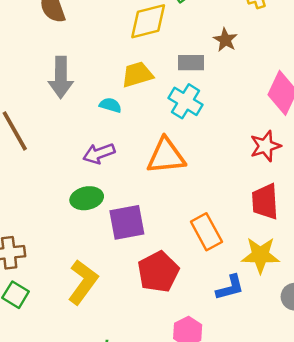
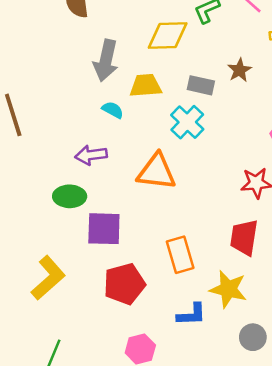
gray arrow: (61, 77) -> (106, 61), moved

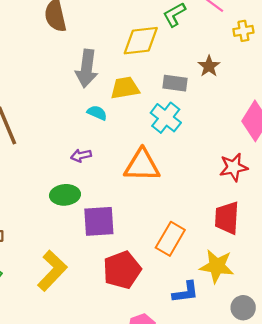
purple arrow: (91, 155) -> (81, 156), size x0.7
orange rectangle: (180, 255) -> (170, 239), turned 52

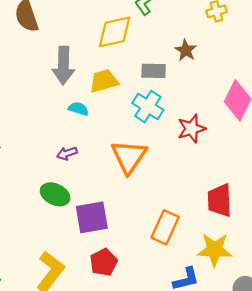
orange triangle: (142, 165) -> (129, 157), turned -51
red star: (234, 167) -> (191, 129), moved
green ellipse: (65, 195) -> (55, 194), turned 36
red pentagon: (122, 270) -> (104, 262), moved, size x0.7

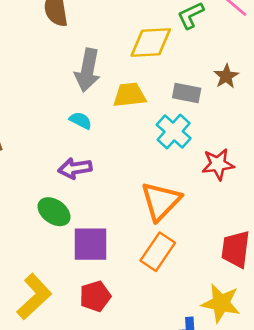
cyan semicircle: (78, 109) -> (81, 120), moved
purple arrow: (67, 153) -> (75, 168), size x1.4
orange triangle: (129, 157) -> (161, 201), moved
orange rectangle: (165, 227) -> (158, 252), moved

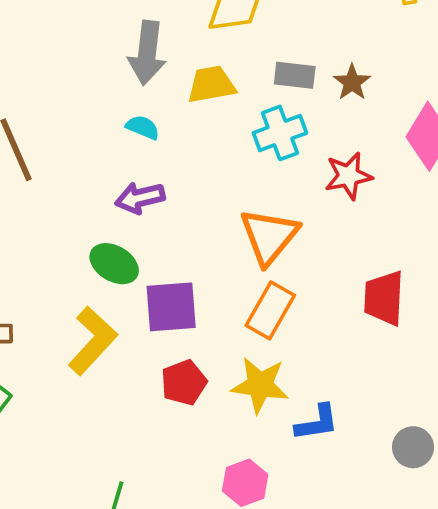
brown star: (226, 76) -> (352, 82), moved
cyan cross: (174, 132) -> (280, 133), turned 32
yellow L-shape: (34, 297) -> (93, 341), moved
yellow star: (221, 303) -> (260, 385), moved

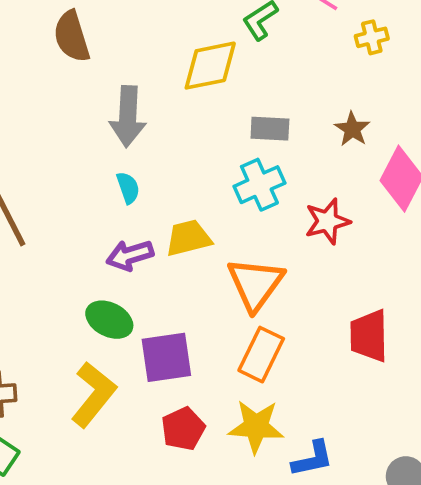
brown star: (352, 82) -> (352, 129), moved
yellow trapezoid: (211, 84) -> (188, 238), moved
cyan semicircle: (143, 127) -> (128, 188), turned 52

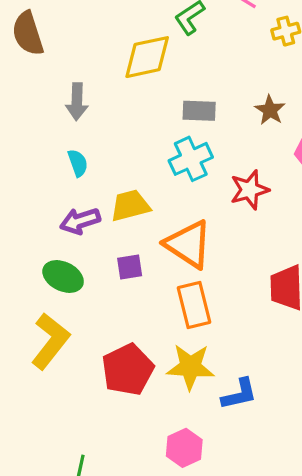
gray arrow: (128, 116) -> (77, 102), size x0.7
orange triangle: (255, 284) -> (188, 244), turned -32
orange rectangle: (261, 355) -> (194, 305), turned -39
purple square: (166, 357) -> (130, 267), moved, size x0.6
red pentagon: (183, 429) -> (128, 370), size x1.4

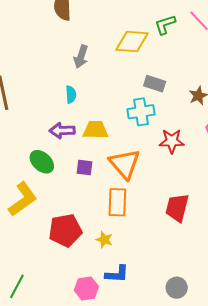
yellow star: (190, 367) -> (104, 240), size x0.6
blue L-shape: (239, 394) -> (117, 274), moved

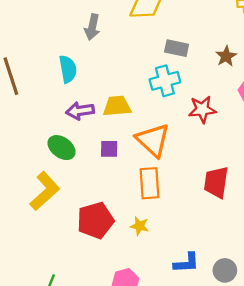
cyan semicircle: (71, 94) -> (68, 69), moved, size x1.4
blue L-shape: (117, 274) -> (186, 263), moved

